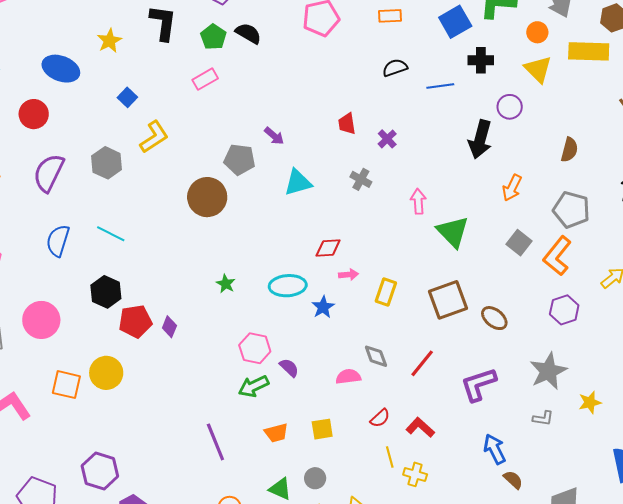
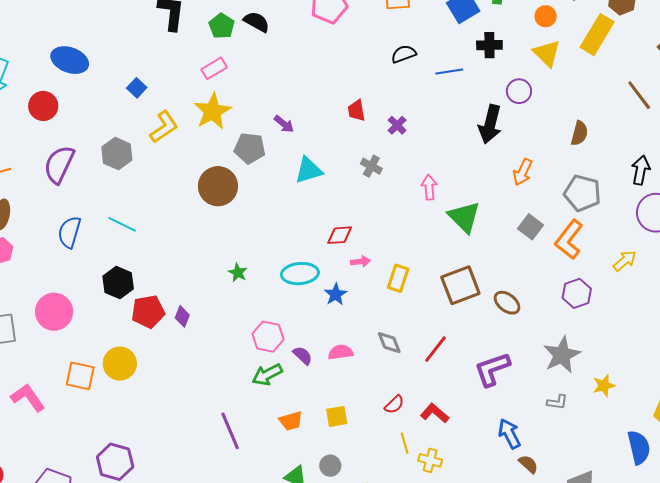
yellow star: (109, 41) -> (212, 111), moved, size x1.5
yellow rectangle: (589, 51) -> (597, 35), turned -60
pink semicircle: (348, 377) -> (341, 352), moved

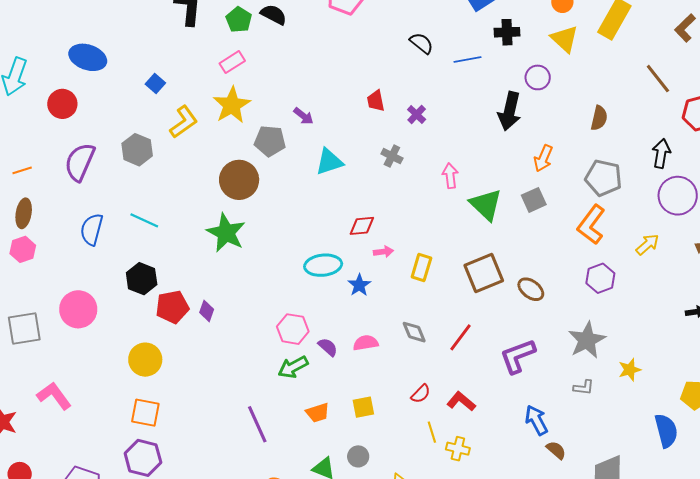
black semicircle: (404, 54) -> (421, 43), turned 60
gray square: (530, 227) -> (534, 200), moved, turned 30
green star: (238, 273) -> (226, 233), moved, size x2.0
orange square: (80, 376) -> (145, 413), moved

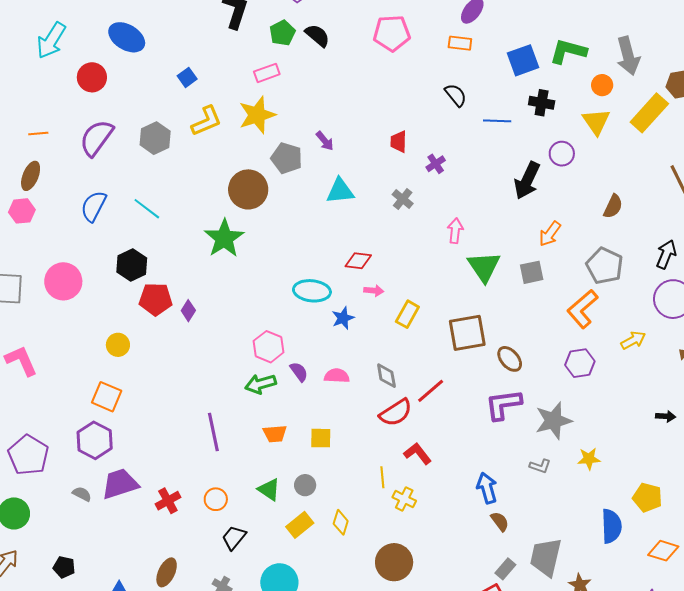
purple L-shape: (518, 356) -> (503, 405), moved
yellow circle: (145, 360) -> (118, 345), size x0.7
red semicircle: (421, 394) -> (396, 413), moved, size x1.6

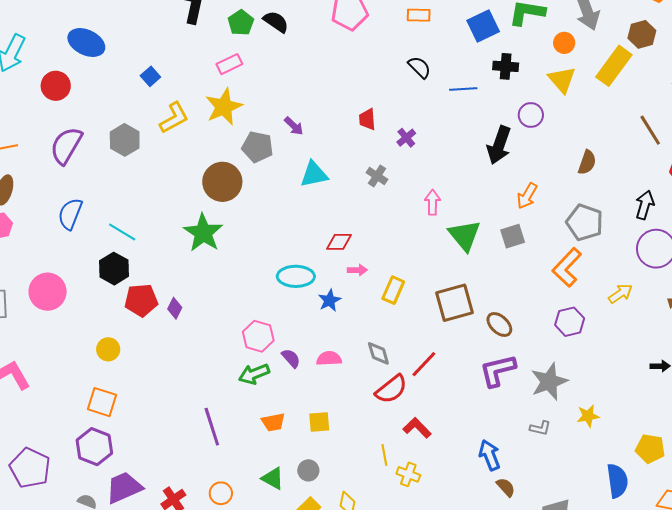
cyan line: (147, 209) -> (122, 232), moved

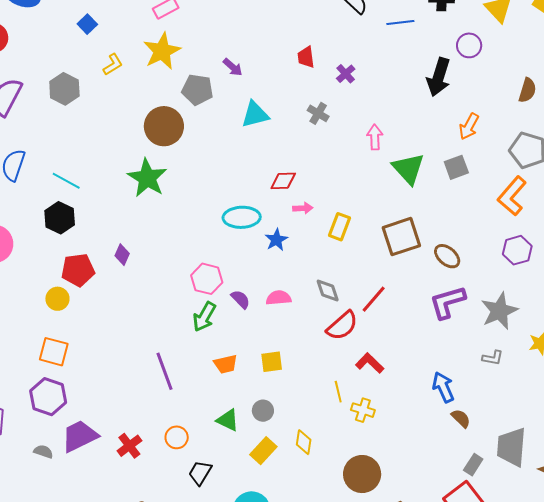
yellow L-shape: (174, 118) -> (113, 64), size x0.7
red pentagon: (141, 300) -> (78, 270), moved
green arrow: (254, 374) -> (204, 317), turned -36

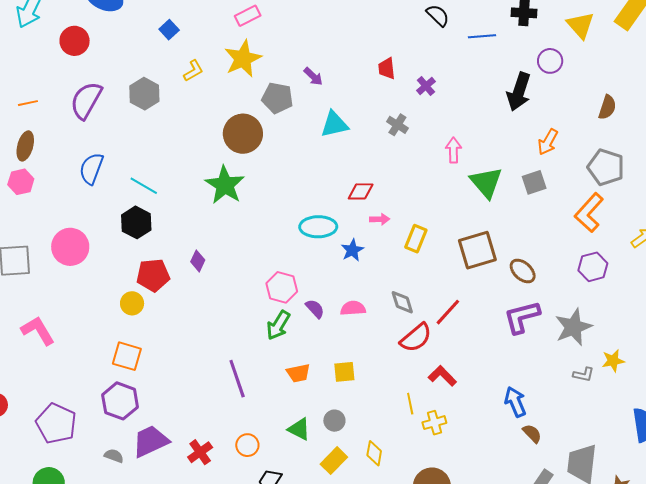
gray L-shape: (493, 358) -> (584, 375), moved
yellow cross: (363, 410) -> (434, 423), turned -35

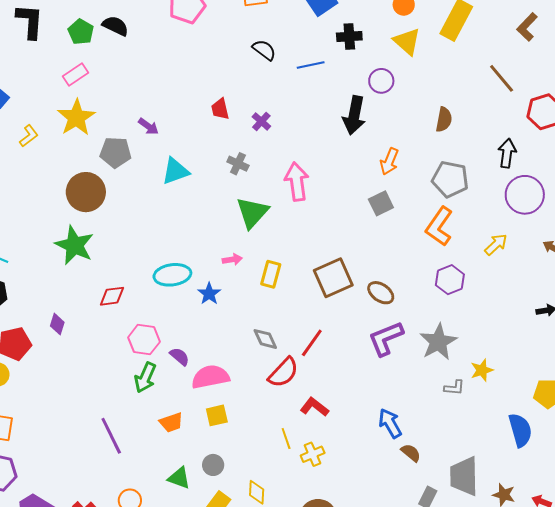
pink arrow: (453, 150) -> (297, 182), size x1.5
green triangle: (486, 182) -> (252, 213), moved, turned 30
red diamond: (361, 191) -> (112, 296), moved
pink semicircle: (353, 308) -> (210, 377), moved, size x1.5

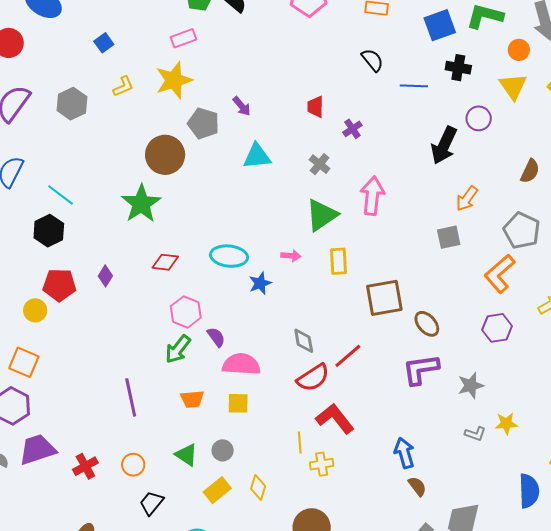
yellow rectangle: (271, 274) -> (339, 261), moved, turned -32
gray star: (438, 342) -> (471, 385), size x0.7
red L-shape: (314, 407) -> (335, 419), size x1.4

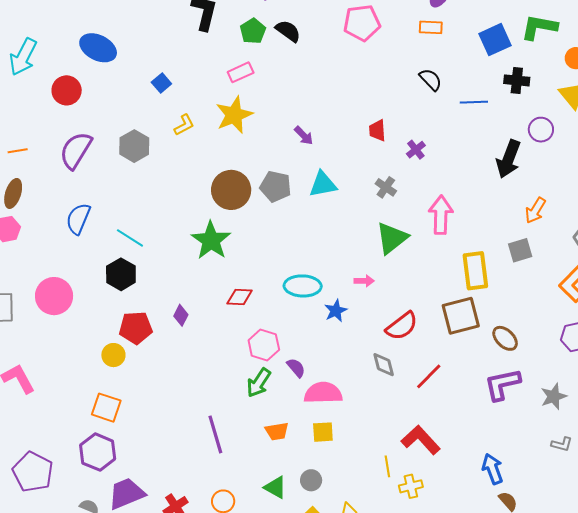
gray pentagon: (203, 123) -> (276, 186), moved
yellow rectangle: (339, 261) -> (475, 271), moved, size x1.4
red semicircle: (313, 378) -> (402, 326), moved

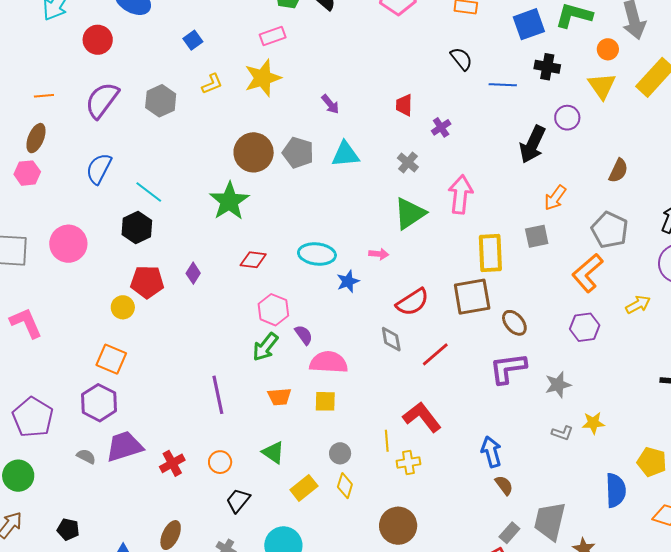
gray circle: (311, 480) -> (340, 453), moved

